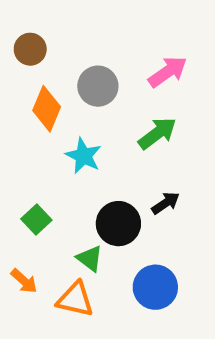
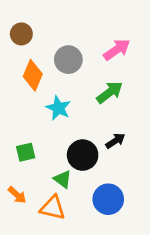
green square: (36, 219) -> (26, 152), turned 30

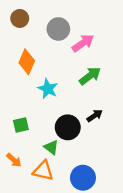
brown circle: (21, 34) -> (20, 18), moved
pink arrow: (117, 50) -> (83, 43), moved
gray circle: (68, 60) -> (58, 29), moved
blue circle: (108, 199) -> (83, 178), moved

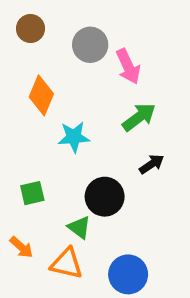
pink arrow: (83, 43) -> (128, 66), turned 100
cyan star: (48, 89) -> (74, 137), turned -30
black arrow: (95, 116) -> (152, 164), moved

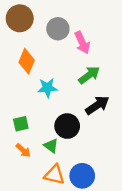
brown circle: (30, 29) -> (20, 18), size x1.5
black arrow: (152, 164) -> (97, 105), size x1.5
orange arrow: (21, 247) -> (23, 150), moved
orange triangle: (67, 264) -> (54, 175), moved

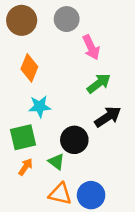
gray circle: (58, 29) -> (67, 19), moved
cyan star: (47, 88) -> (40, 106), moved
green square: (21, 124) -> (23, 137), size x1.5
orange arrow: (23, 150) -> (26, 167), turned -98

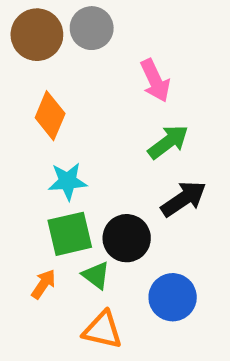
gray circle: (67, 19) -> (92, 28), moved
green square: (23, 137) -> (70, 234), moved
blue circle: (91, 195) -> (173, 297), moved

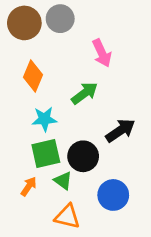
green arrow: (168, 142) -> (85, 93), moved

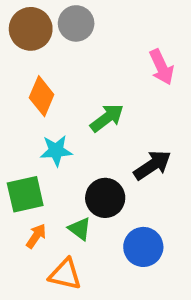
pink arrow: (102, 53) -> (162, 67), moved
green square: (46, 153) -> (25, 194), moved
orange triangle: (67, 216) -> (65, 274), moved

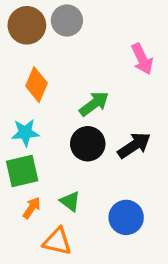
cyan star: (56, 151) -> (25, 133), moved
black circle: (105, 198) -> (88, 144), moved

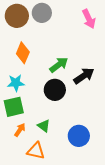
pink arrow: (142, 59) -> (89, 19), moved
black arrow: (134, 145) -> (84, 76), moved

